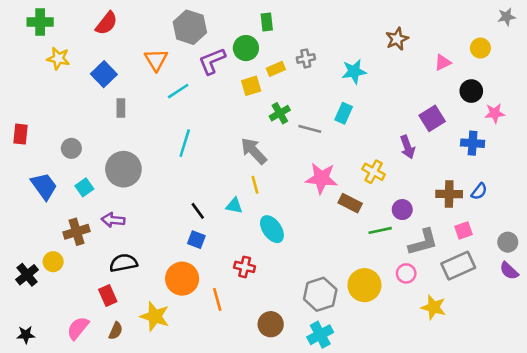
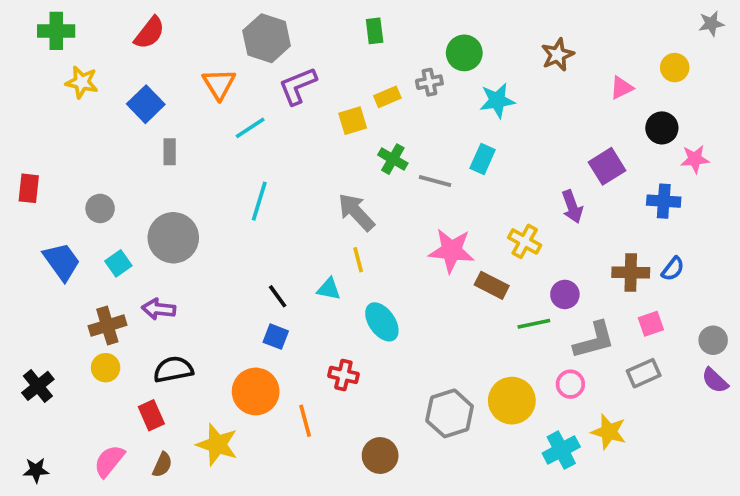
green circle: (246, 48) -> (464, 53), moved
green cross: (280, 113) -> (393, 159), turned -30
yellow circle: (53, 262) -> (106, 368), moved
gray rectangle: (458, 266) -> (644, 373), size x0.7
cyan cross: (320, 335) -> (561, 450), moved

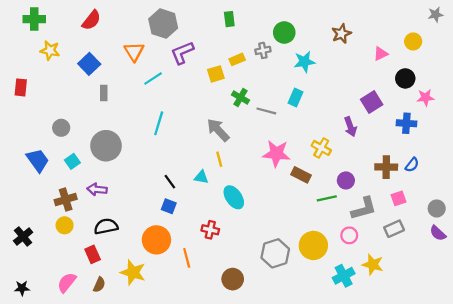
red rectangle: (29, 188) -> (21, 87), moved

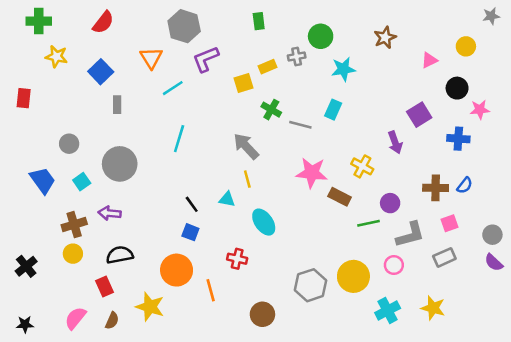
yellow star: (373, 265) -> (433, 308), moved

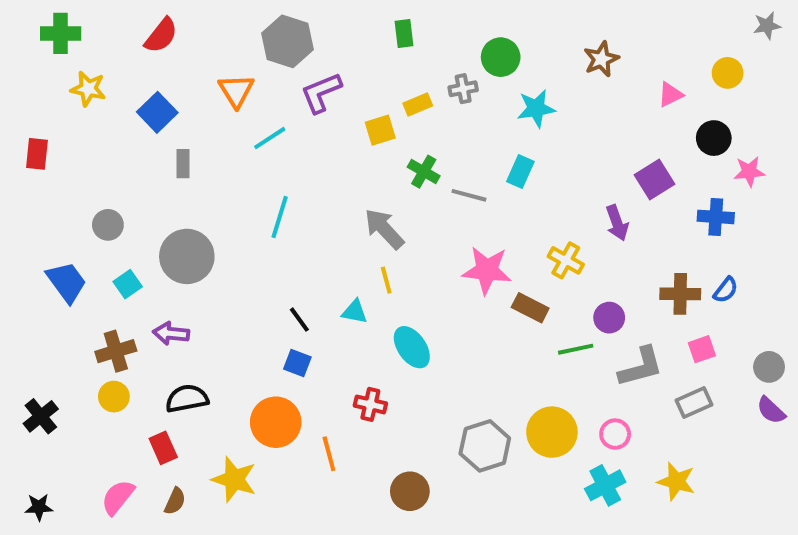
pink circle: (394, 265) -> (615, 434), moved

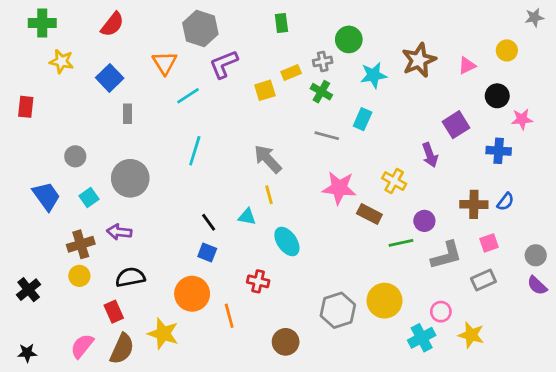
brown star: (601, 59) -> (419, 60), moved, size x1.4
green cross: (424, 172) -> (321, 92), moved
pink circle: (615, 434) -> (441, 312), moved
brown semicircle: (175, 501) -> (122, 349), size x1.6

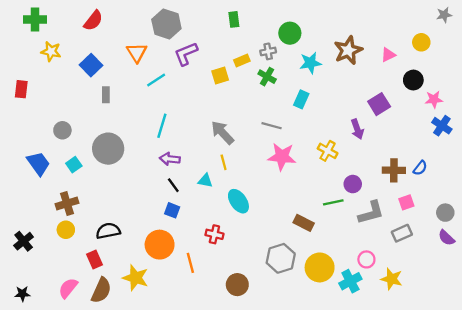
gray line: (327, 136) -> (272, 126), moved
blue cross: (499, 151) -> (442, 126), moved, turned 30
brown rectangle: (369, 214) -> (304, 223), moved
purple arrow: (119, 232) -> (170, 159), moved
yellow circle: (385, 301) -> (320, 267), moved

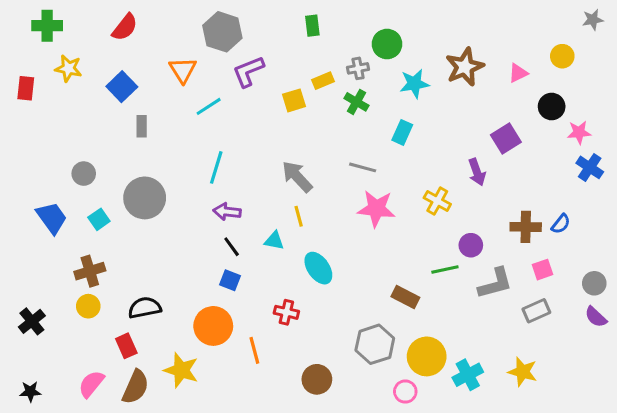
red rectangle: (21, 89) -> (26, 88), moved
pink circle: (366, 259) -> (405, 392), moved

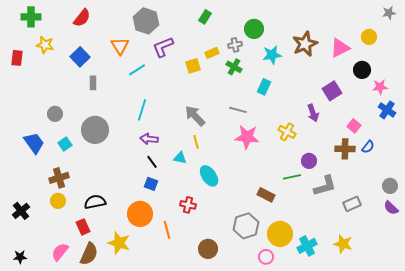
green rectangle: (312, 26) -> (205, 17), turned 40
pink triangle: (518, 73) -> (340, 48), size x1.5
pink square: (542, 270) -> (354, 126), moved, turned -32

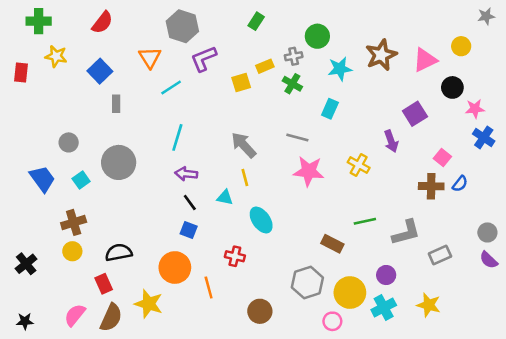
purple circle: (309, 161) -> (386, 275), moved

